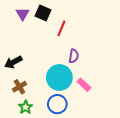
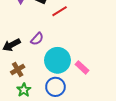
red line: (61, 28) -> (60, 11), turned 35
purple semicircle: (74, 56) -> (37, 39), moved, turned 32

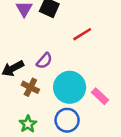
red line: (60, 11) -> (82, 34), moved
brown cross: (18, 69) -> (30, 87), moved, turned -32

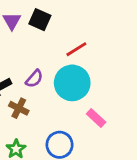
cyan circle: (70, 87) -> (72, 83), moved

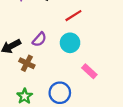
cyan circle: (72, 83) -> (70, 43), size x0.7

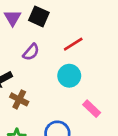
purple semicircle: (39, 39) -> (31, 52), moved

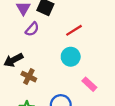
purple semicircle: (31, 52) -> (32, 29), moved

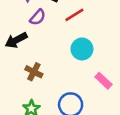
red line: (74, 30) -> (74, 15), moved
black arrow: (13, 60) -> (16, 40), moved

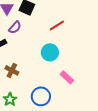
red line: (74, 15) -> (57, 25), moved

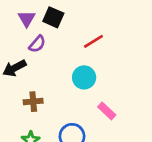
brown cross: (12, 70) -> (33, 102), turned -32

